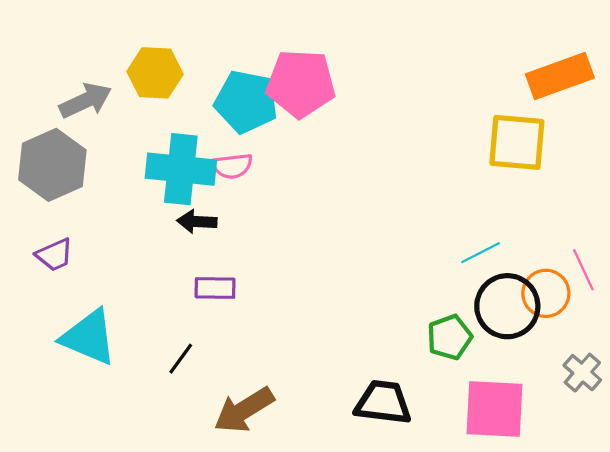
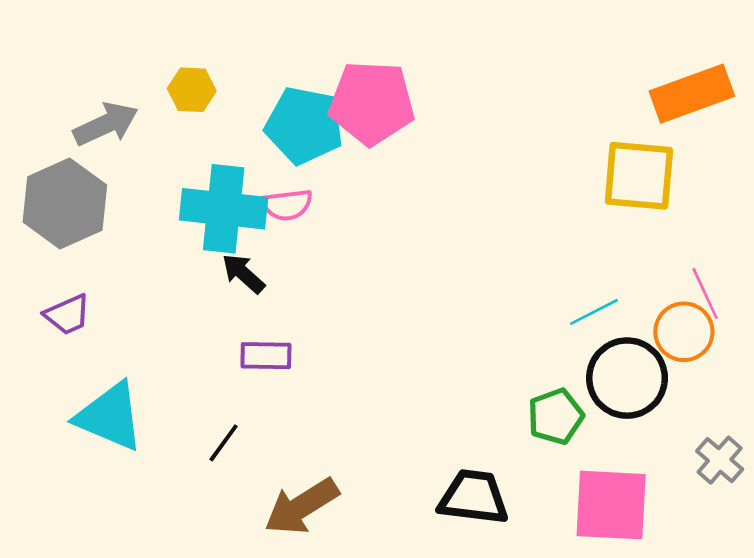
yellow hexagon: (155, 73) -> (192, 90), size x0.7
black arrow: (197, 222) -> (243, 274), turned 39
pink line: (583, 270) -> (705, 293), moved
orange circle: (546, 293) -> (684, 332), moved

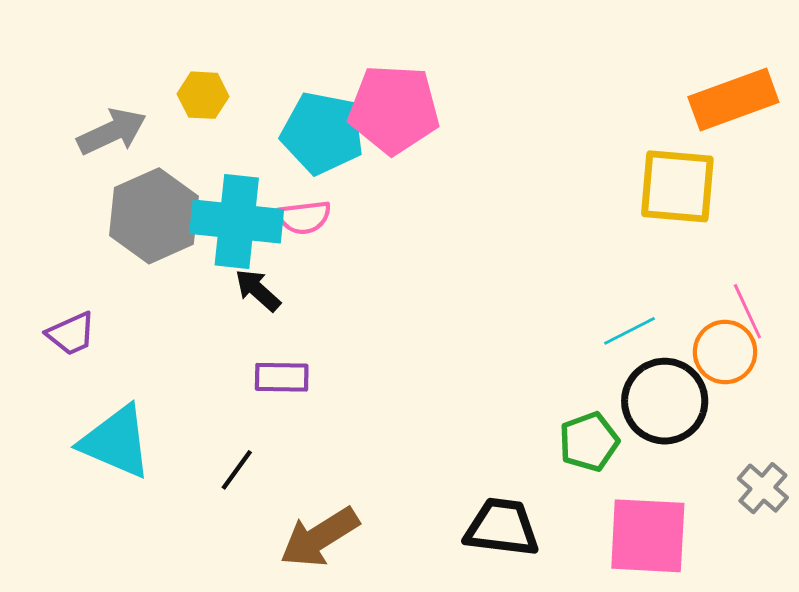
gray hexagon: (65, 203) -> (154, 216), moved

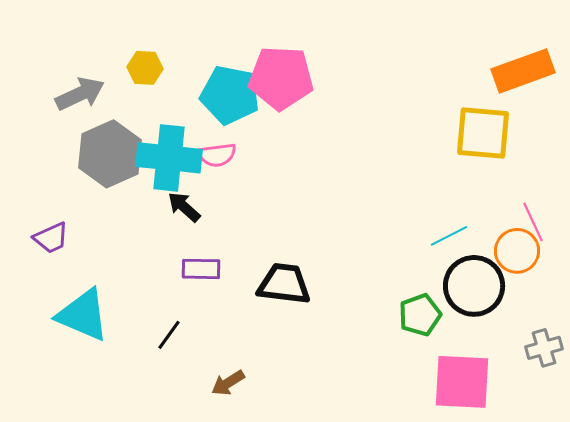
gray cross: (763, 488) -> (544, 348), turned 33
black trapezoid: (502, 527) -> (284, 284), moved
brown arrow: (320, 537) -> (228, 383), size x0.6

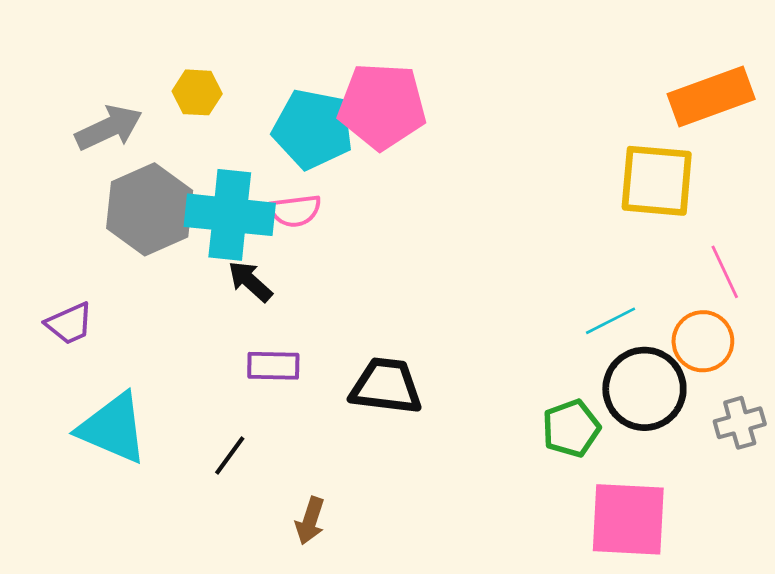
pink line: (533, 222) -> (725, 272), moved
gray cross: (544, 348) -> (740, 423), moved
brown arrow: (228, 383) -> (310, 521), turned -40

